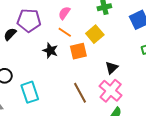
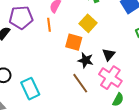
orange line: (65, 32) -> (49, 25), moved, turned 56
black star: (50, 51) -> (86, 60), moved
orange square: (78, 51) -> (74, 42), turned 36

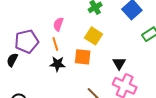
black star: (86, 60) -> (57, 64), moved

